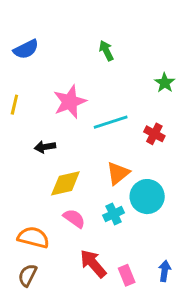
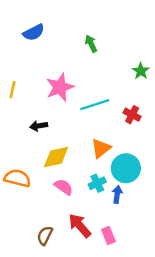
blue semicircle: (26, 49) -> (34, 32), moved
orange semicircle: (33, 237) -> (17, 178), moved
blue arrow: (165, 271) -> (117, 194), moved
brown semicircle: (28, 275) -> (45, 236), moved

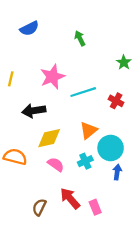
black arrow: (39, 126) -> (34, 111), size x1.5
blue arrow: (117, 194) -> (117, 172), moved

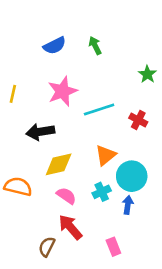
blue semicircle: (29, 28) -> (55, 46), moved
blue arrow: (117, 172) -> (128, 205), moved
red arrow: (70, 198) -> (70, 227), moved

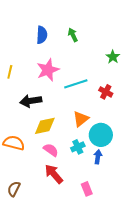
blue semicircle: (55, 46) -> (42, 35), turned -60
brown semicircle: (47, 247) -> (14, 189), moved

